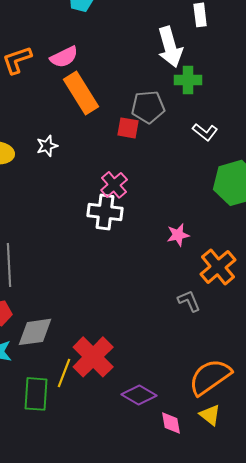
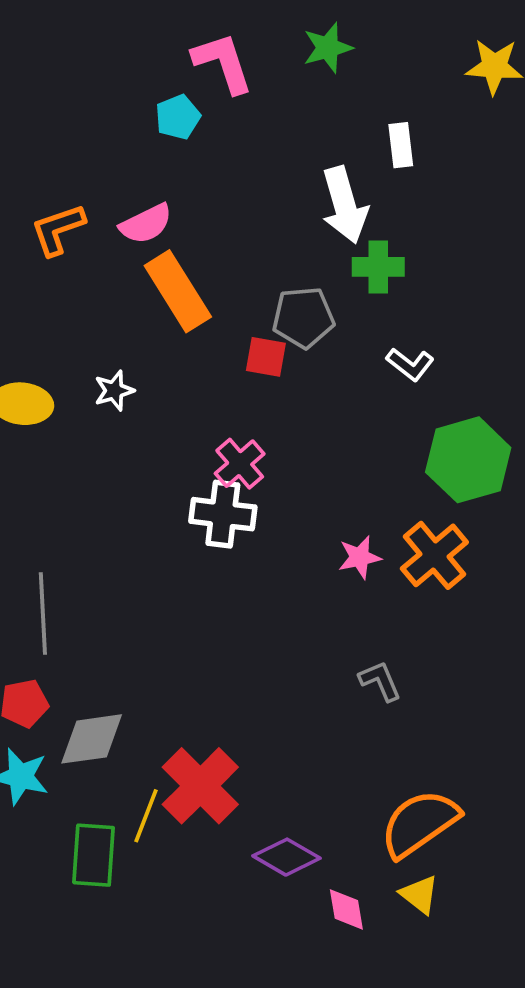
orange cross: (218, 267) -> (434, 555), moved

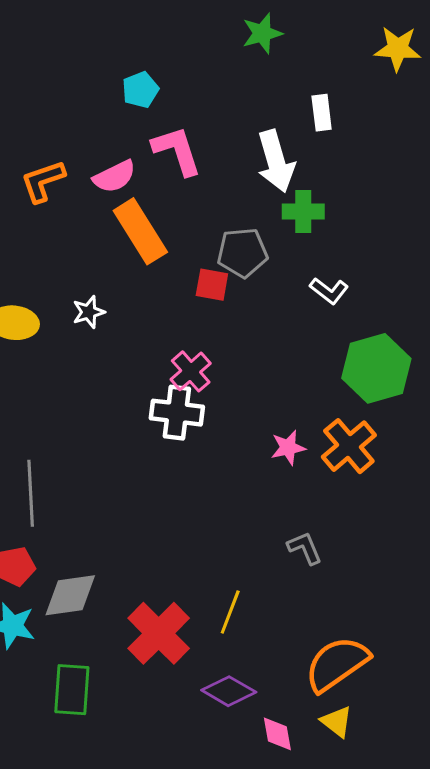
pink L-shape: (223, 63) -> (177, 151), moved
yellow line: (146, 816) -> (230, 612), moved

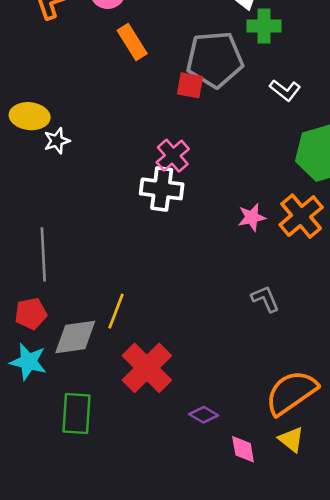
orange rectangle: (140, 231) -> (132, 42), size x0.7
gray pentagon: (242, 253) -> (215, 59), size x1.4
white star: (89, 312) -> (57, 141), moved
yellow line: (230, 612) -> (116, 311), moved
purple diamond: (229, 691) -> (204, 415), size x0.7

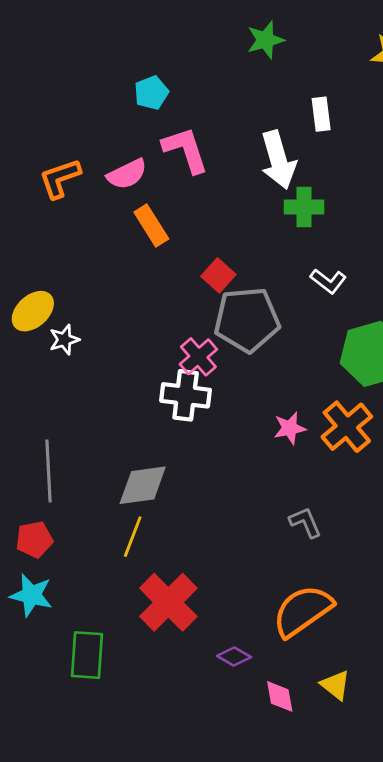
gray pentagon: (215, 59) -> (247, 320), moved
red square: (190, 85) -> (218, 275), turned 32
yellow ellipse: (30, 116) -> (33, 311), turned -48
gray diamond: (75, 337) -> (143, 485), moved
orange semicircle: (291, 393) -> (303, 611), moved

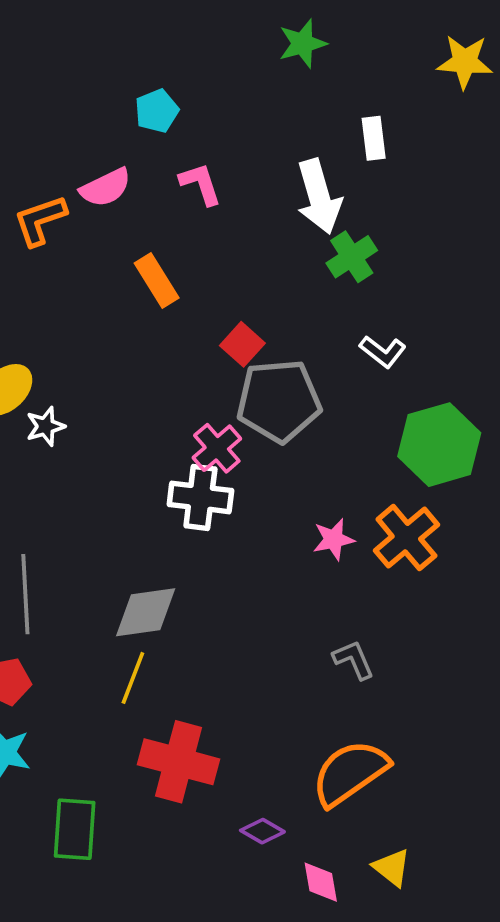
pink L-shape: (186, 150) -> (200, 184), size x0.7
pink semicircle: (127, 174) -> (106, 188), moved
green cross: (304, 207) -> (352, 257), turned -33
red cross: (168, 602) -> (179, 762), turned -30

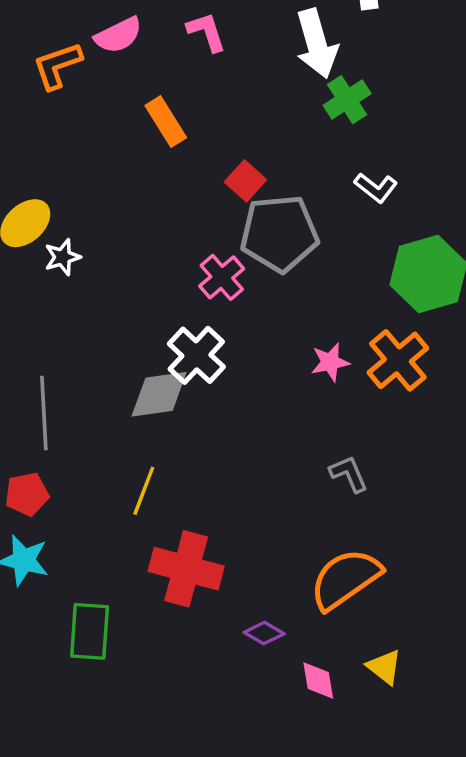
white cross: (200, 497) -> (196, 355), moved, turned 36
gray diamond: (146, 612) -> (159, 394), moved

